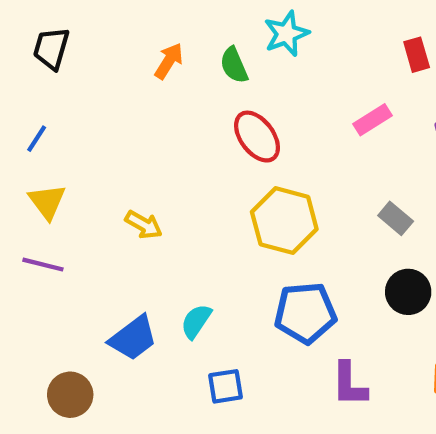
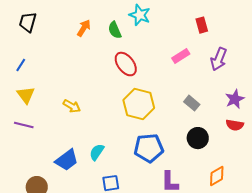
cyan star: (286, 34) -> (140, 15), turned -30

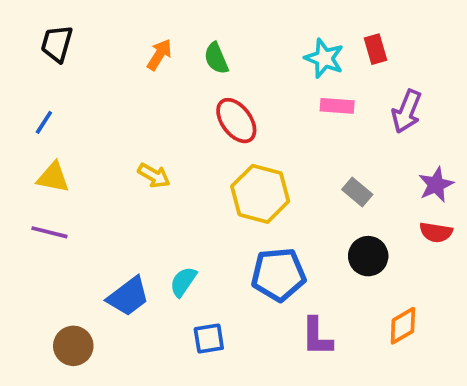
cyan star: (140, 15) -> (324, 58), moved
pink rectangle: (181, 56) -> (337, 106), turned 36
yellow triangle: (26, 95) -> (53, 177), turned -42
yellow arrow: (72, 106) -> (154, 176), moved

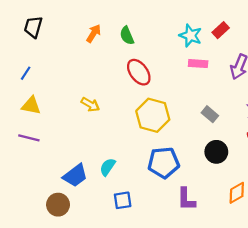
red rectangle: (376, 49) -> (221, 30), turned 63
brown circle: (73, 346) -> (58, 205), moved

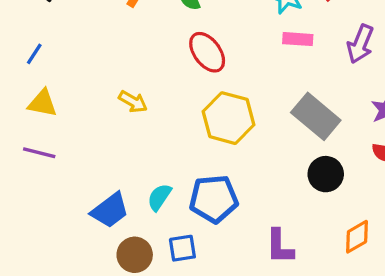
gray rectangle: (210, 114) -> (316, 116), size x1.8
blue pentagon: (164, 163) -> (214, 199), moved
brown circle: (58, 205) -> (135, 255), moved

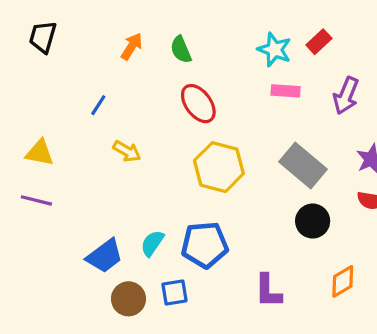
blue line: (34, 54) -> (98, 105), moved

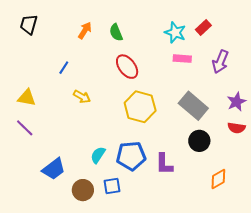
purple line: (36, 200) -> (25, 128), turned 30
blue trapezoid: (105, 256) -> (54, 169), moved
purple L-shape: (268, 291) -> (164, 164), moved

